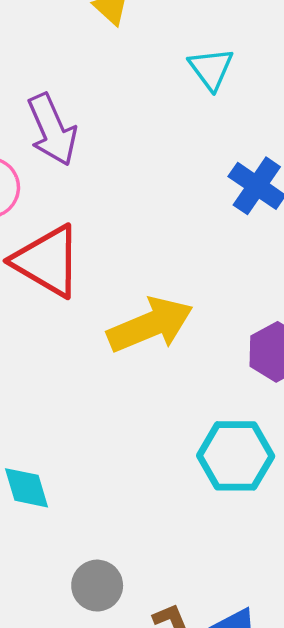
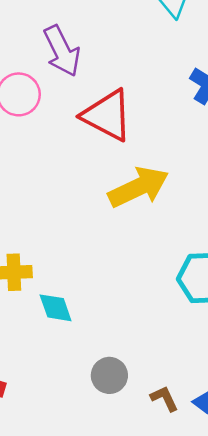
red triangle: (47, 261) -> (107, 115), moved

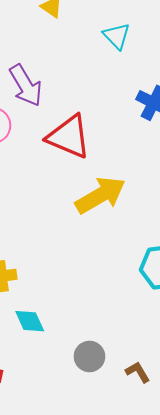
cyan diamond: (56, 308) -> (30, 321), moved

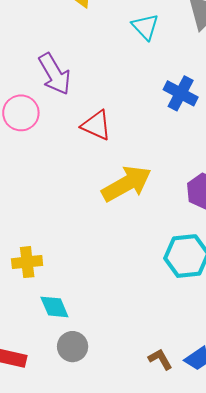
red triangle: (69, 137) -> (96, 125), size x0.7
gray circle: (89, 356) -> (73, 347), moved

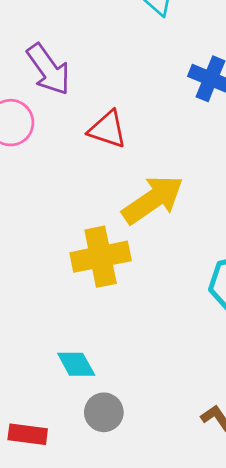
yellow cross: (27, 262) -> (101, 257), moved, size x1.5

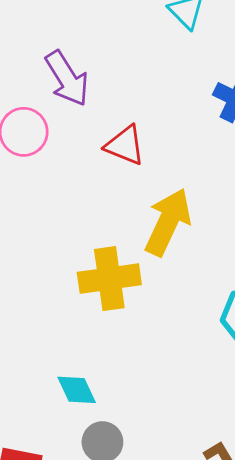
yellow arrow: (153, 200) -> (168, 222), turned -34

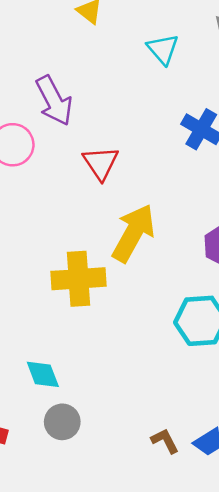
red triangle: (125, 145) -> (101, 163), turned 30

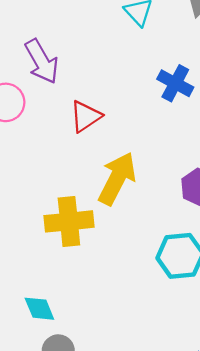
red triangle: (101, 163) -> (86, 116), turned 32

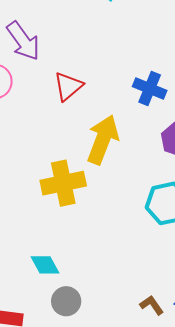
blue cross: (175, 83) -> (150, 88), moved

